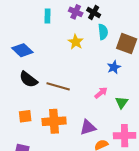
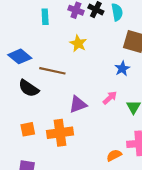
cyan semicircle: (103, 32) -> (117, 12), moved
brown line: (58, 86) -> (52, 71), moved
purple triangle: (88, 127) -> (78, 104), moved

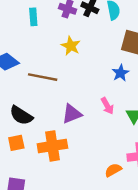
black semicircle: (29, 88) -> (21, 115), moved
pink arrow: (110, 98) -> (107, 106), turned 104

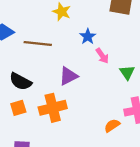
blue star: (120, 73) -> (88, 37), moved
pink arrow: (107, 106) -> (102, 56), moved

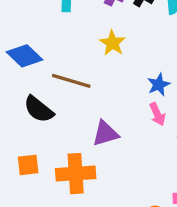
blue star: (88, 37) -> (159, 85), moved
black semicircle: (21, 81) -> (39, 109), moved

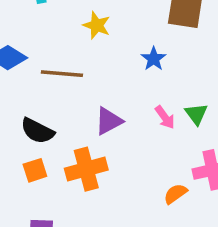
black semicircle: (39, 109) -> (37, 131), moved
pink arrow: (157, 114) -> (165, 117), moved

